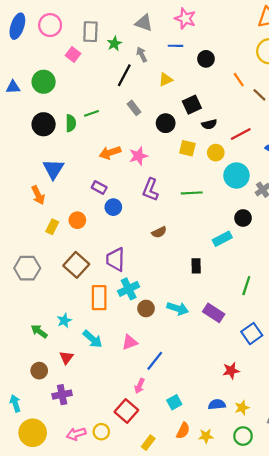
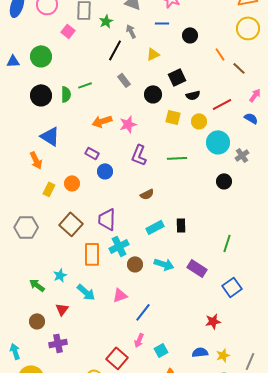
blue triangle: (53, 169) -> (50, 136), turned -30
cyan rectangle: (222, 239) -> (155, 227), moved
pink arrow: (139, 386) -> (139, 340), moved

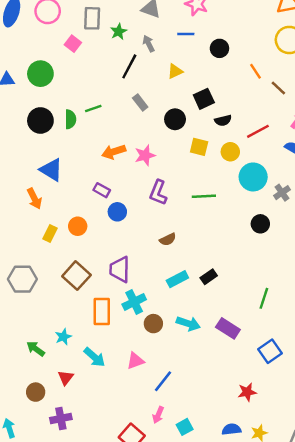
black rectangle: (181, 225) -> (209, 277), turned 56

